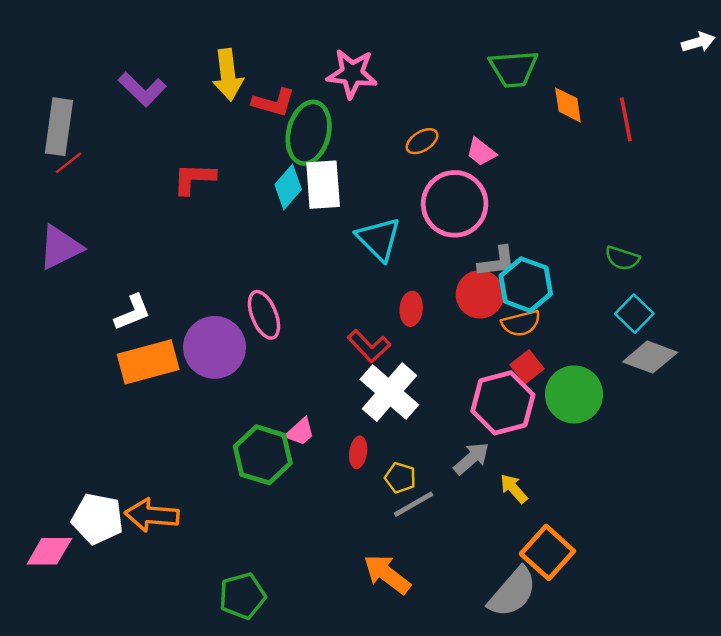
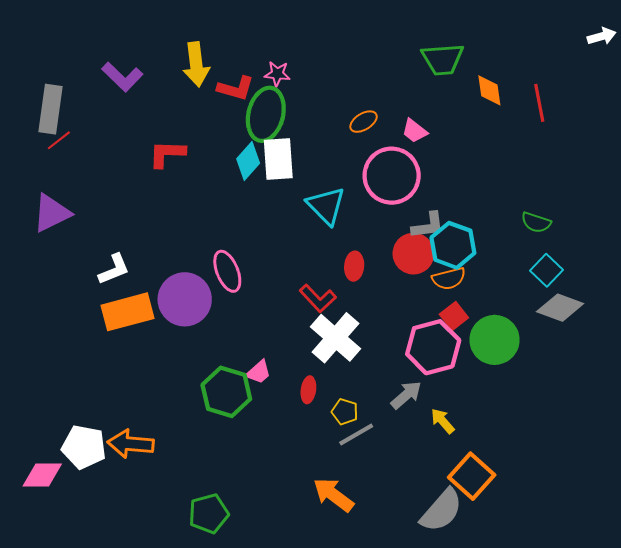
pink star: (352, 74) -> (277, 74), moved, size x0.6

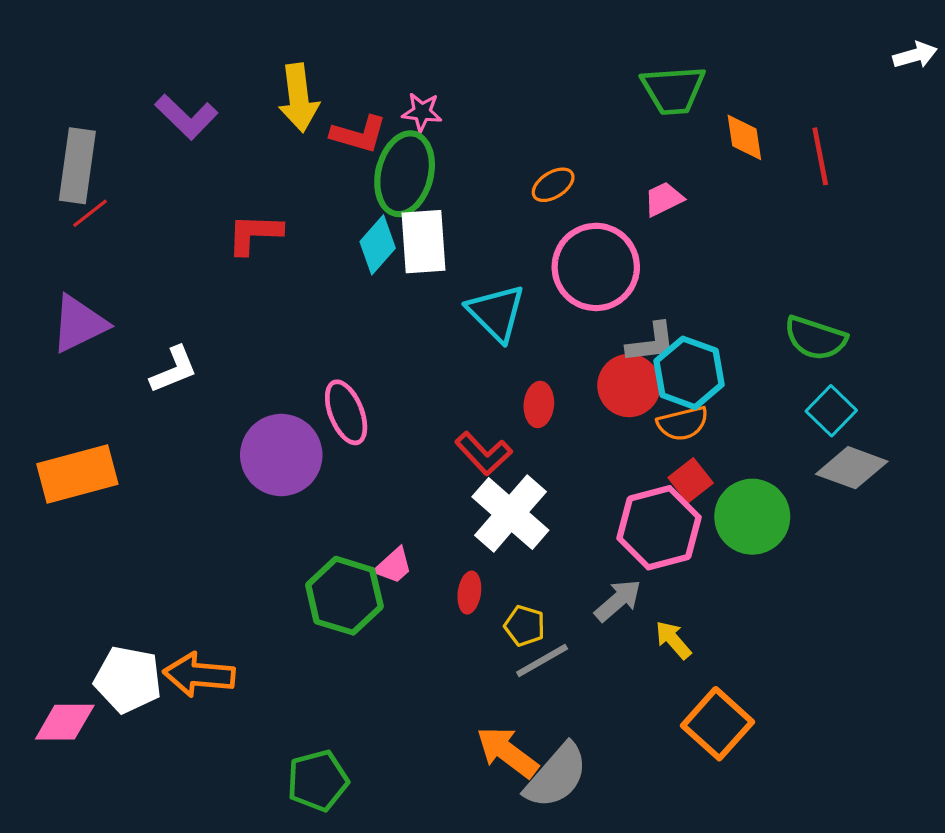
pink trapezoid: (414, 131) -> (664, 199), moved, turned 116
green semicircle: (536, 222) -> (815, 338), size x1.4
white L-shape: (114, 269) -> (174, 370), moved
orange rectangle: (128, 312) -> (77, 474), moved
gray semicircle: (442, 510) -> (556, 776), moved

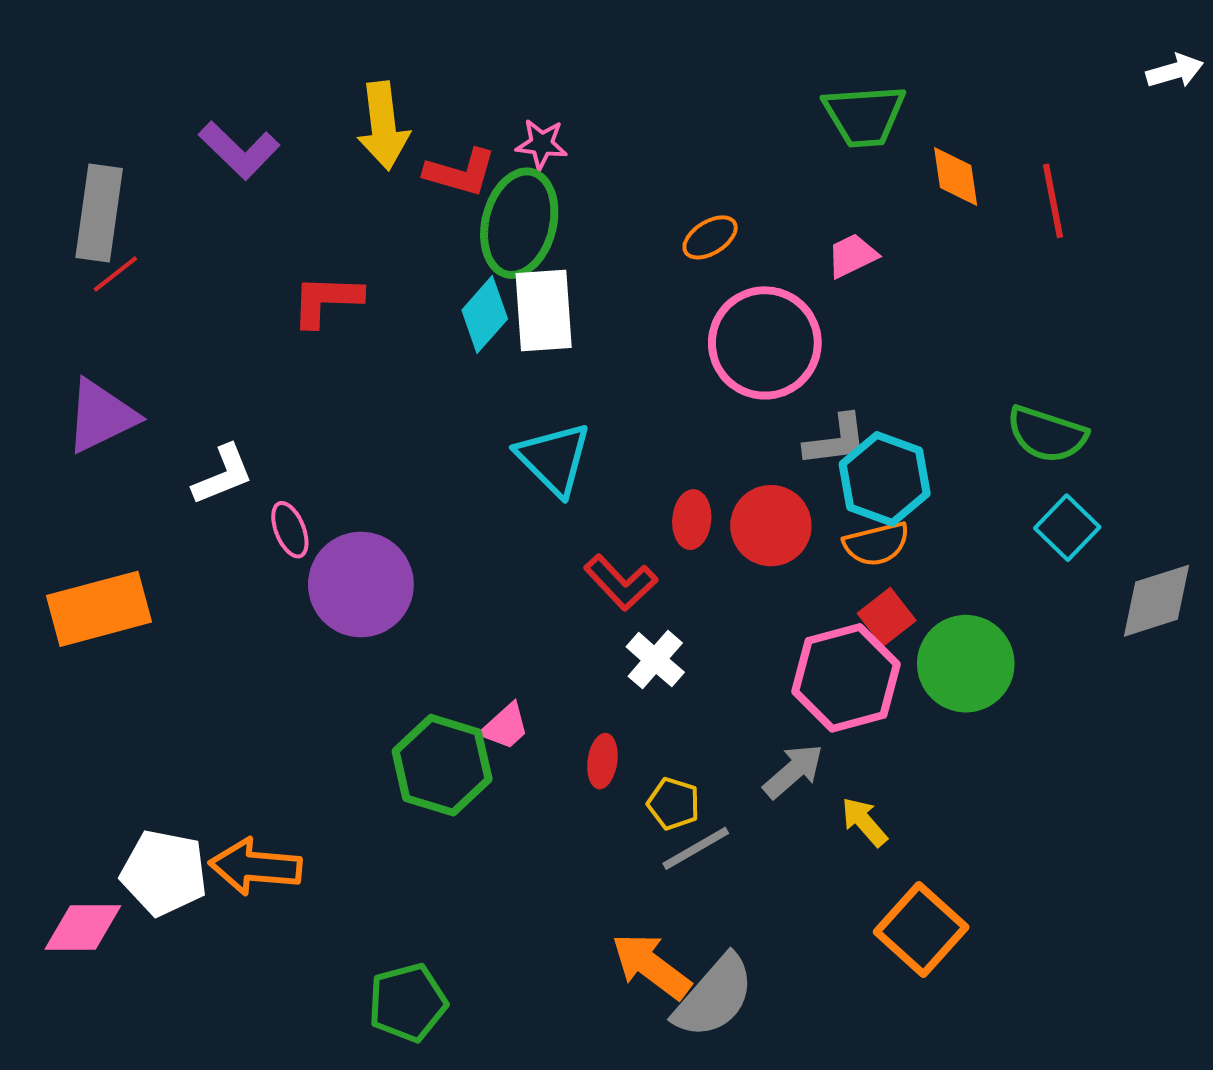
cyan triangle: (496, 313) -> (554, 459), moved
red circle: (629, 385) -> (771, 526), moved
pink ellipse: (346, 412) -> (290, 530), moved, size x0.7
gray diamond: (852, 468) -> (1157, 601), moved, turned -38
white cross: (510, 514) -> (655, 660), size x0.6

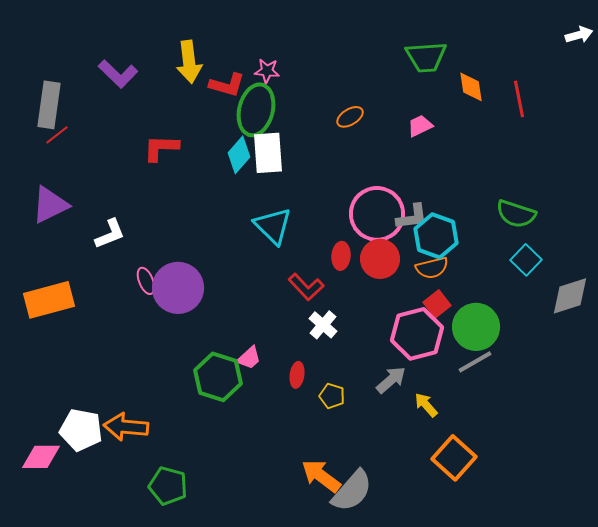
pink circle: (765, 343) -> (377, 214), moved
pink ellipse: (290, 530) -> (146, 281), moved
gray line: (696, 848) -> (475, 362), moved
green pentagon: (408, 1003) -> (168, 486), moved, turned 30

